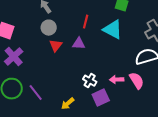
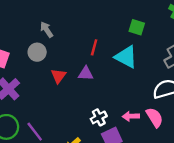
gray circle: (49, 28) -> (37, 52), moved
white cross: (90, 81) -> (99, 117), turned 32

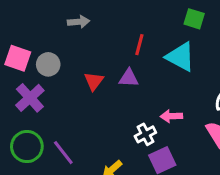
gray arrow: (47, 30) -> (79, 22), turned 119
gray circle: (37, 52) -> (48, 64), moved
pink arrow: (131, 116) -> (171, 116), moved

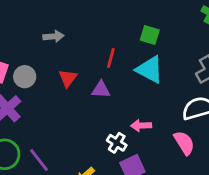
green square: (194, 19) -> (150, 35), moved
red triangle: (94, 81) -> (68, 78), moved
white cross: (145, 134) -> (117, 143), turned -30

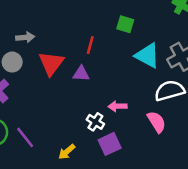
gray arrow: (53, 36) -> (25, 37), moved
cyan triangle: (150, 69) -> (147, 56), moved
red triangle: (68, 78) -> (51, 63), size x1.5

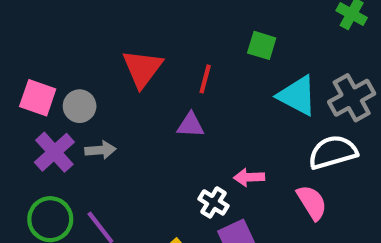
gray arrow: (25, 37) -> (100, 150), moved
red triangle: (51, 63) -> (142, 68), moved

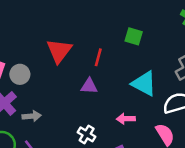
cyan triangle: (297, 96) -> (144, 83), moved
gray arrow: (100, 150) -> (32, 116), moved
white cross: (214, 202) -> (87, 134), moved

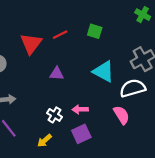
red line: (98, 57) -> (60, 35), moved, turned 48
pink arrow: (126, 119) -> (80, 109), moved

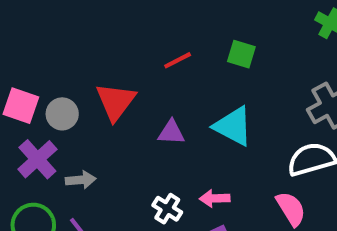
red triangle: (31, 44) -> (116, 102), moved
cyan triangle: (104, 71) -> (233, 126), moved

